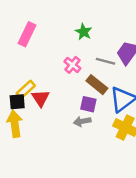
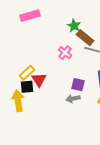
pink rectangle: (27, 34) -> (30, 16), moved, turned 48
brown rectangle: (97, 85) -> (85, 38), moved
black square: (17, 102) -> (27, 87), moved

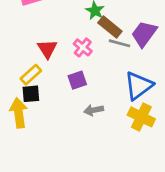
red triangle: (39, 80) -> (47, 49), moved
purple square: (78, 85) -> (77, 80), moved, turned -32

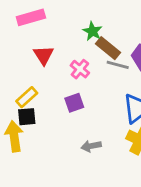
red triangle: (47, 49) -> (44, 55), moved
gray arrow: (94, 110) -> (91, 146), moved

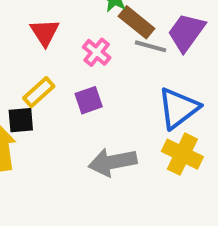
yellow rectangle: (27, 97) -> (39, 92), moved
gray arrow: (91, 146) -> (113, 162), size x1.6

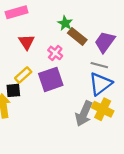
gray line: (150, 46) -> (99, 65), moved
purple square: (89, 100) -> (51, 79), size x1.6
gray arrow: (113, 162) -> (84, 114), moved, turned -55

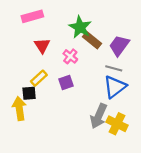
green star: (65, 23) -> (80, 27), size x1.5
purple square: (51, 79) -> (66, 82), size x0.6
yellow cross: (103, 109) -> (117, 124), moved

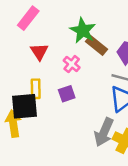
pink rectangle: (32, 16) -> (28, 18), turned -36
yellow rectangle: (39, 78) -> (36, 89), turned -49
black square: (29, 93) -> (24, 106), size x1.6

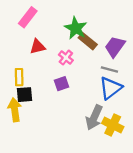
red triangle: (39, 52) -> (38, 47), turned 49
yellow rectangle: (36, 89) -> (19, 77), moved
black square: (24, 106) -> (25, 95), size x0.7

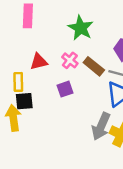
pink rectangle: (28, 17) -> (28, 16), turned -36
brown rectangle: (88, 41) -> (94, 66), moved
red triangle: (38, 47) -> (39, 62), moved

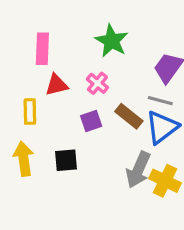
pink rectangle: (28, 16) -> (42, 49), moved
brown rectangle: (94, 66) -> (129, 116), moved
black square: (24, 101) -> (66, 160), moved

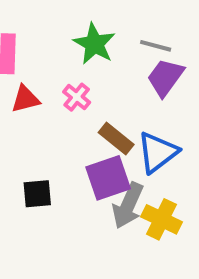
gray line: (160, 101) -> (156, 46), moved
purple square: (91, 121) -> (108, 178), moved, size x1.6

